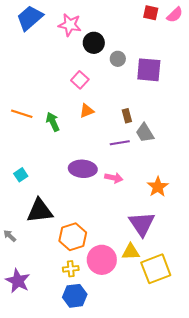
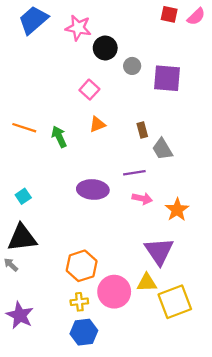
purple line: (120, 143) -> (134, 173), moved
pink arrow: (114, 178) -> (142, 198), moved
black triangle: (40, 211) -> (22, 238), moved

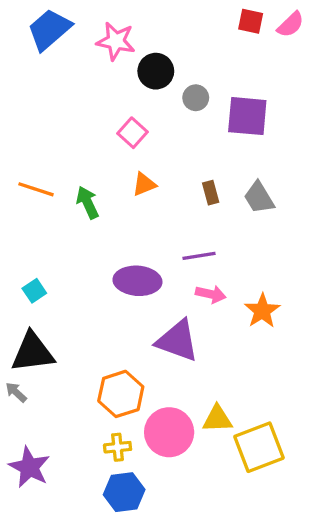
gray trapezoid: (162, 149) -> (259, 198), moved
purple triangle: (159, 251) -> (177, 341), moved, turned -36

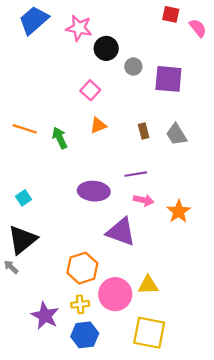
pink semicircle: (291, 25) -> (198, 28), moved, turned -84
black triangle: (33, 352) -> (22, 240), turned -32
yellow square: (259, 447) -> (149, 333), moved, turned 32
purple star: (29, 467) -> (45, 316), moved

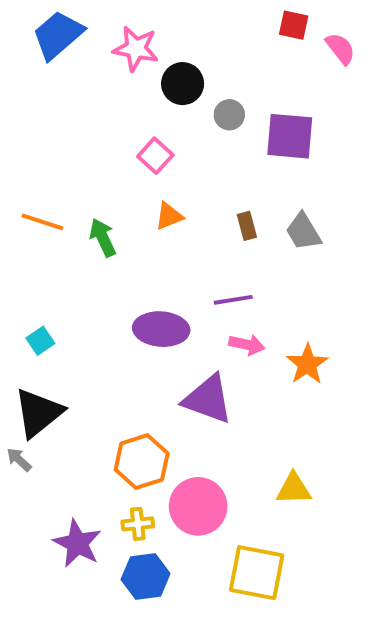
yellow triangle: (148, 285) -> (294, 489), moved

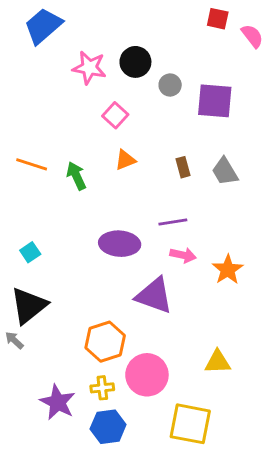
pink star: (136, 49) -> (89, 68), moved

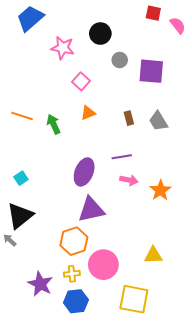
black circle: (135, 62) -> (100, 34), moved
purple ellipse: (120, 244) -> (84, 172), turned -72
purple triangle: (154, 296) -> (91, 210), moved, turned -32

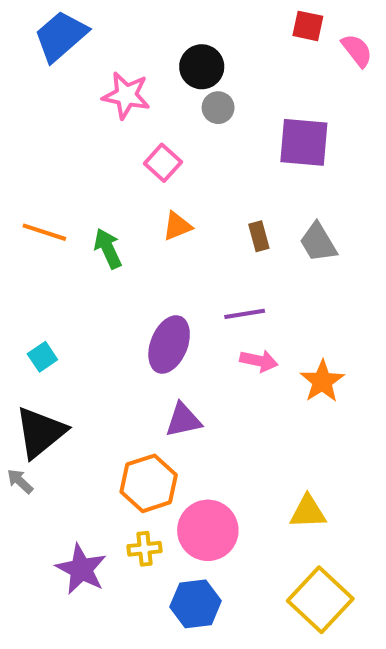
gray circle: (120, 60) -> (218, 108), moved
purple triangle: (91, 210) -> (183, 420), size x0.7
yellow square: (134, 299) -> (320, 600), moved, turned 32
blue hexagon: (76, 301) -> (196, 604), moved

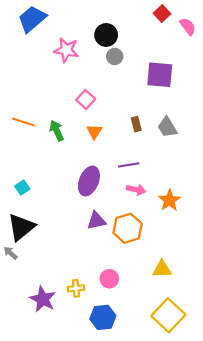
red square: (308, 26) -> (162, 14), turned 35
pink square: (163, 163) -> (86, 99), moved
orange triangle: (177, 226) -> (94, 132), moved, turned -35
orange hexagon: (149, 483) -> (128, 228), moved
pink circle: (208, 530) -> (109, 279), size x0.6

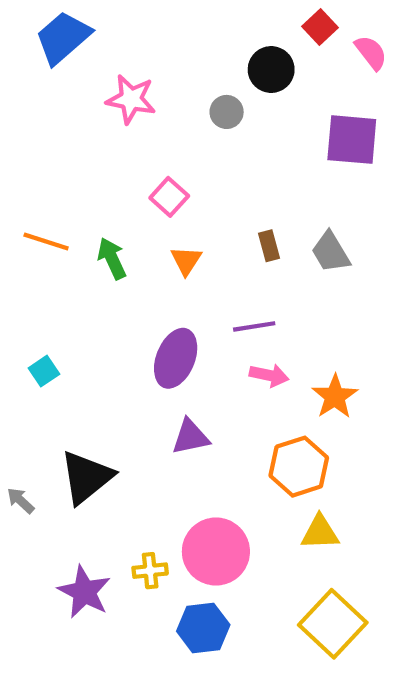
black circle: (106, 35) -> (271, 70), moved
purple square: (160, 75) -> (352, 140), moved
black triangle: (21, 227) -> (86, 477), moved
orange hexagon: (128, 228) -> (299, 467), moved
pink circle: (109, 279) -> (216, 552), size x1.8

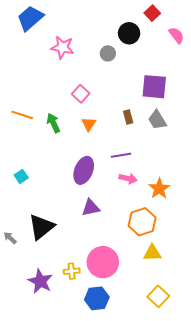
pink semicircle: (371, 53) -> (176, 35), moved
purple square: (352, 140) -> (154, 87), moved
yellow square: (333, 624) -> (158, 296), size x0.7

